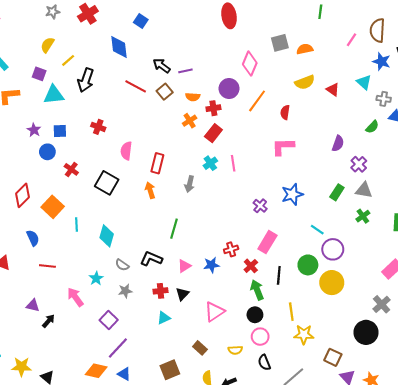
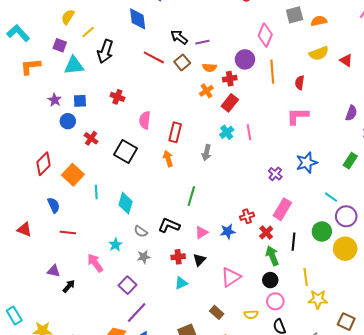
orange line: (257, 101) -> (272, 72), turned -40

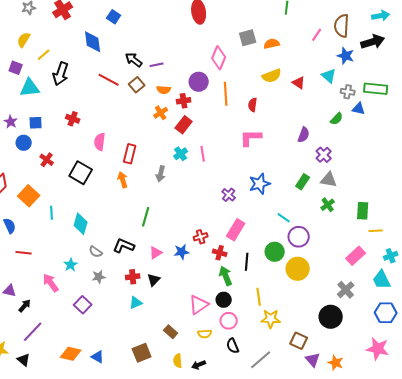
red cross: (266, 232) -> (220, 253), turned -32
pink triangle: (231, 277) -> (199, 305), moved
purple line: (137, 312) -> (33, 332), moved

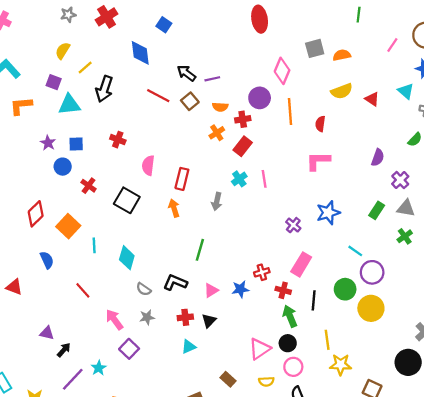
red line: (24, 253) -> (83, 290), moved, turned 42
cyan star: (71, 265) -> (99, 368), moved
pink arrow: (51, 283) -> (114, 320), moved

